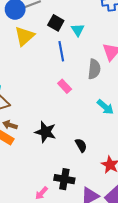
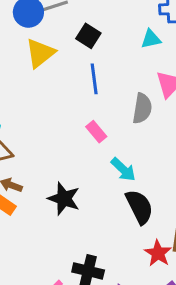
cyan triangle: (78, 30) -> (151, 39), moved, turned 48
cyan arrow: (105, 107) -> (123, 169), moved
black semicircle: (81, 145) -> (139, 207), moved, size x1.6

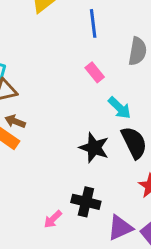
black star: (64, 199) -> (94, 148), moved

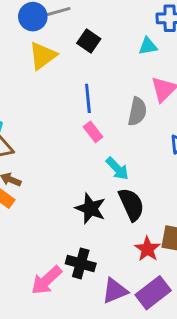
blue line: (93, 23) -> (88, 98), moved
pink arrow: (53, 219) -> (46, 280), size x1.6

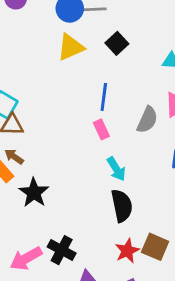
black star: (90, 208) -> (34, 193), moved

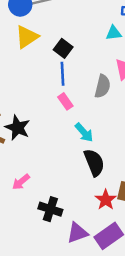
black square: (117, 43) -> (63, 48), moved
black star: (34, 193) -> (18, 128), moved
pink arrow: (26, 259) -> (21, 182), moved, size x0.7

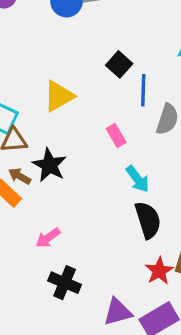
yellow triangle: (27, 37) -> (59, 96), moved
blue line: (62, 74) -> (143, 90), moved
black cross: (50, 209) -> (65, 283), moved

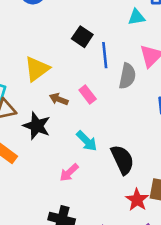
brown arrow: (20, 176) -> (59, 99), moved
cyan arrow: (138, 179) -> (87, 141), moved
pink arrow: (48, 238) -> (69, 173), moved

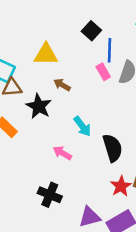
yellow triangle: (37, 69) -> (46, 54), turned 30
pink rectangle: (88, 95) -> (103, 72), moved
pink arrow: (69, 173) -> (62, 153), turned 66

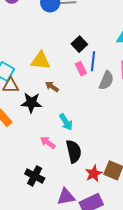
pink rectangle: (103, 72) -> (81, 69), moved
black star: (39, 106) -> (31, 103), turned -30
black semicircle: (113, 148) -> (74, 151), moved

